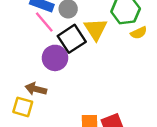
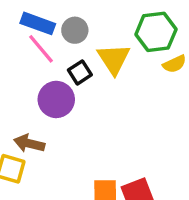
black square: (72, 39) -> (80, 72), size x0.6

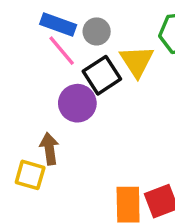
black square: (80, 72) -> (102, 75), size x1.5
brown arrow: (29, 143) -> (49, 149), turned 68

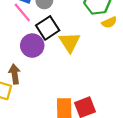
yellow triangle: (137, 61) -> (70, 42), moved

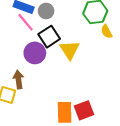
yellow semicircle: (109, 22) -> (107, 31), turned 88

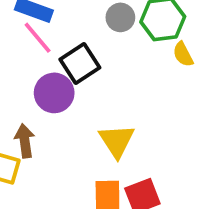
gray circle: (46, 11) -> (120, 17), moved
yellow triangle: (70, 50) -> (117, 141), moved

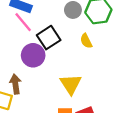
yellow semicircle: (183, 54) -> (86, 41), moved

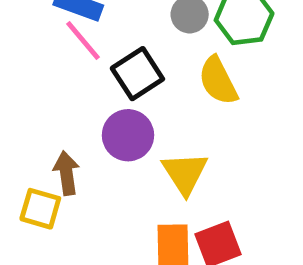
yellow semicircle: (86, 41) -> (218, 81), size x1.5
purple circle: (33, 55) -> (128, 135), moved

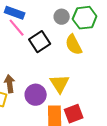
purple circle: (128, 135) -> (36, 95), moved

